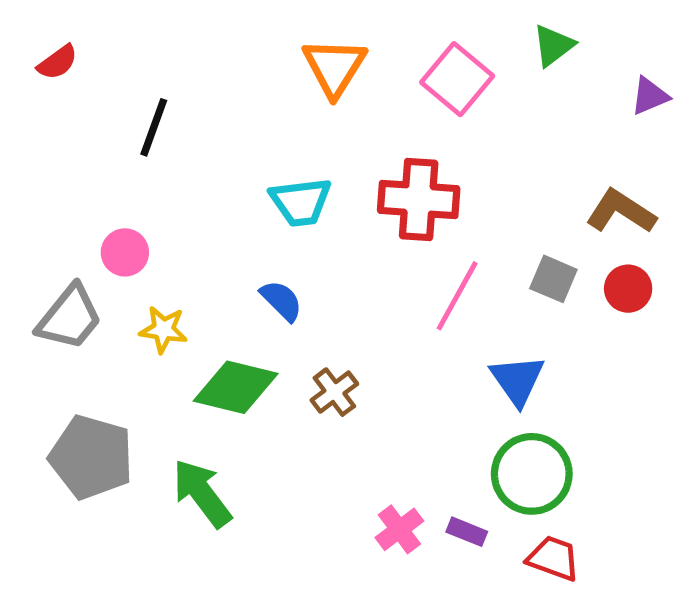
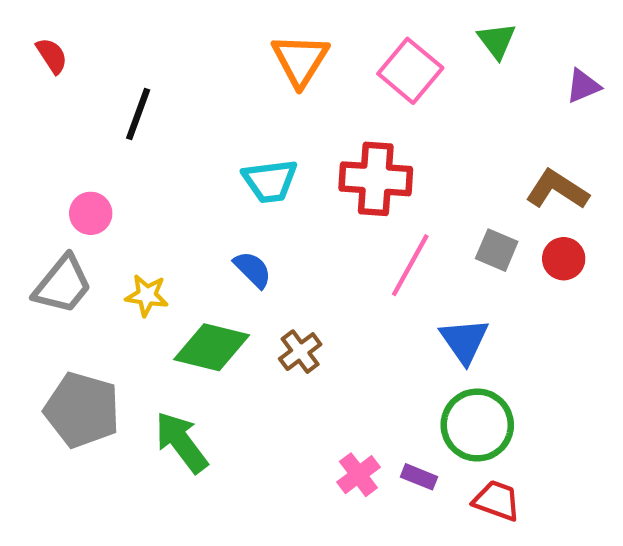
green triangle: (553, 45) -> (497, 41), turned -30
red semicircle: (58, 62) -> (52, 56), turned -87
pink circle: (125, 252) -> (91, 213), moved

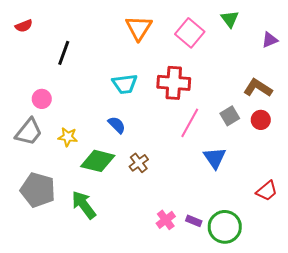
red semicircle: (52, 56) -> (24, 26), turned 102
gray square: (497, 250) -> (230, 116), turned 36
green circle: (477, 425) -> (225, 227), moved
red trapezoid: (497, 501) -> (267, 191), moved, turned 120

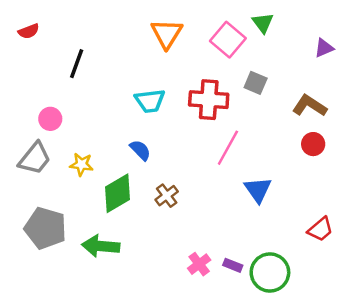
green triangle: (230, 19) -> (263, 23), moved
gray square: (230, 116) -> (256, 83), moved, turned -36
green diamond: (98, 161) -> (117, 193), turned -44
green arrow: (84, 205) -> (101, 246), turned -48

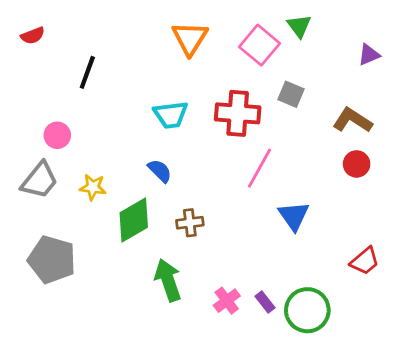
brown cross: (167, 196) -> (190, 223), turned 30
green arrow: (101, 246) -> (168, 280), moved, turned 66
purple rectangle: (233, 265) -> (265, 302), turned 30

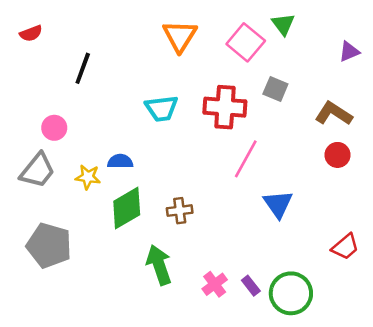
blue semicircle: (160, 171) -> (120, 161), moved, turned -45

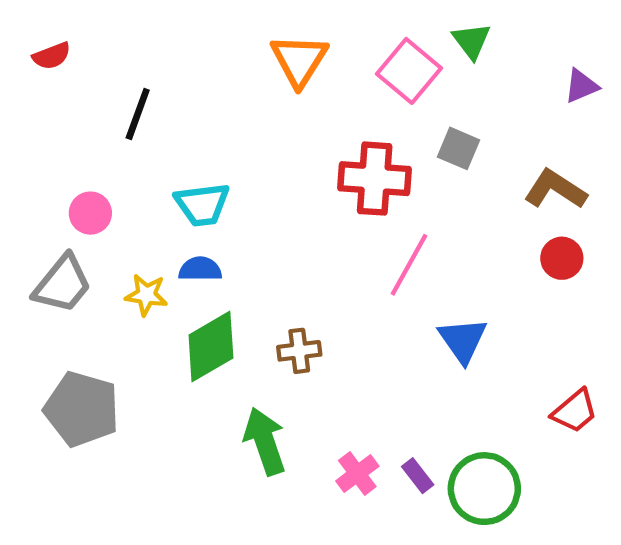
cyan trapezoid: (162, 108) -> (202, 204), moved

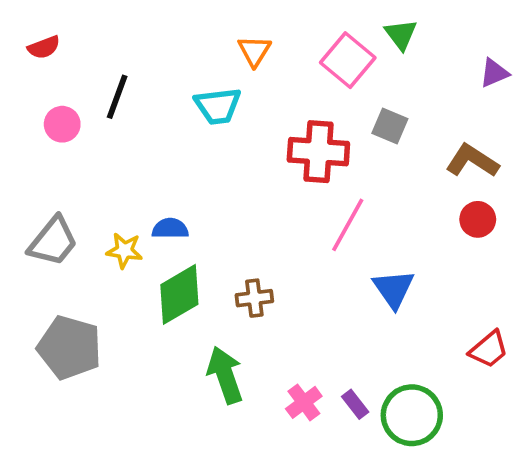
orange triangle: (299, 60) -> (254, 51), size x0.7
cyan trapezoid: (202, 204) -> (218, 106), moved
pink circle: (90, 213) -> (62, 124), moved

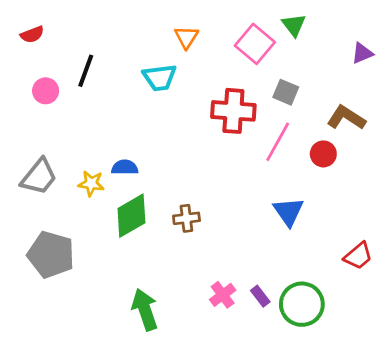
red circle: (478, 219) -> (323, 154), moved
pink line: (348, 225) -> (278, 142), moved
green arrow: (225, 375) -> (145, 310), moved

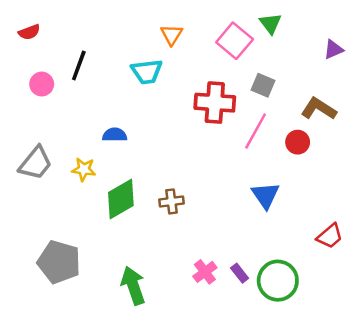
blue semicircle: (125, 167) -> (115, 135), moved
gray pentagon: (51, 255) -> (59, 262), moved

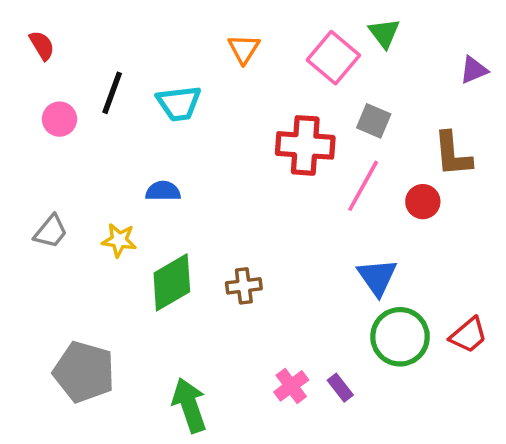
red semicircle: (29, 32) -> (42, 45), turned -100
cyan trapezoid: (147, 72) -> (179, 103), moved
brown L-shape: (319, 109) -> (453, 154), turned -128
gray trapezoid: (36, 163) -> (51, 231), size x0.7
green circle: (278, 281) -> (400, 337), moved

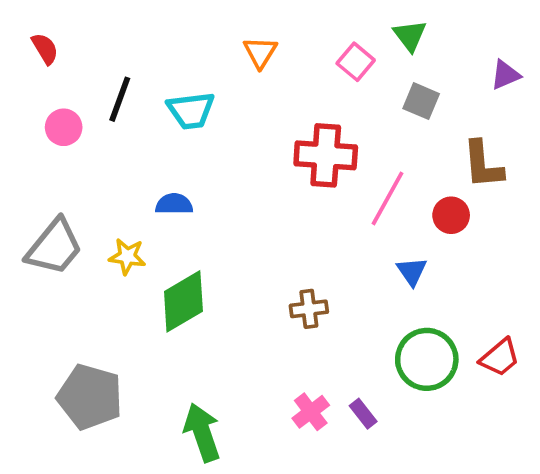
pink square: (333, 58) -> (356, 62), size x0.7
gray square: (374, 121) -> (421, 101), moved
gray trapezoid: (51, 231) -> (54, 247), size x1.6
blue triangle: (377, 277) -> (412, 271), moved, size x0.7
brown cross: (244, 286) -> (309, 309), moved

